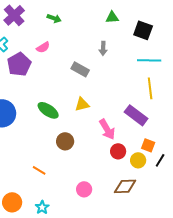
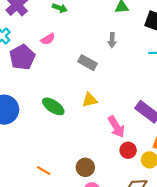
brown circle: (65, 141) -> (85, 167), moved

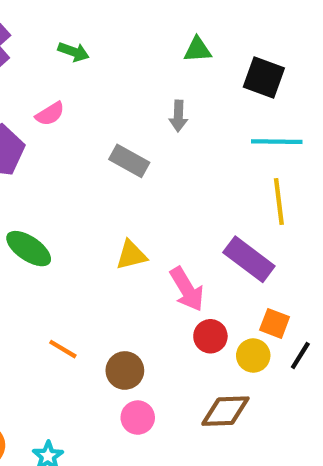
yellow triangle: (90, 100) -> (131, 255), moved
green ellipse: (53, 106) -> (29, 249), moved
orange line: (44, 171) -> (63, 349), moved

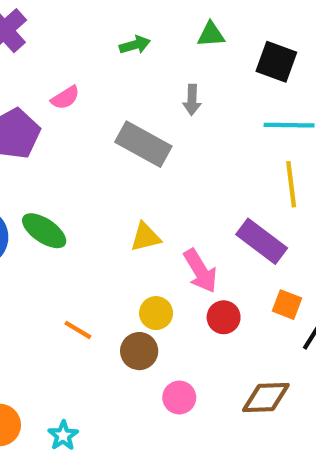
green arrow: (74, 52) -> (135, 45), moved, turned -36
gray rectangle: (129, 161) -> (143, 144), size x1.4
yellow circle: (253, 356) -> (156, 313), moved
brown diamond: (225, 411) -> (266, 398), moved
pink circle: (138, 418) -> (179, 398), moved

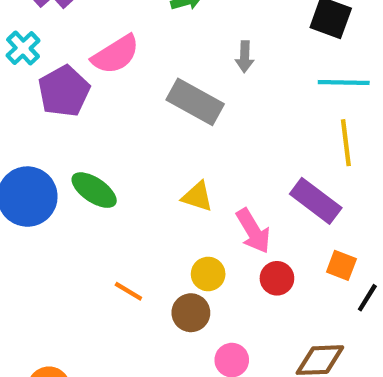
pink semicircle: (65, 98) -> (116, 55), size x1.6
yellow triangle: (145, 237) -> (197, 197), turned 32

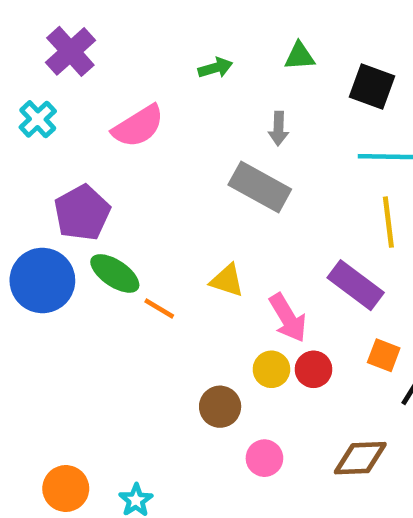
purple pentagon: (64, 91) -> (82, 213), moved
gray rectangle: (195, 102) -> (260, 187), moved
yellow circle: (208, 274) -> (271, 369), moved
orange line: (128, 291) -> (159, 309), moved

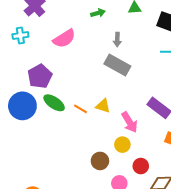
cyan cross: (38, 119) -> (20, 35), turned 35
gray arrow: (278, 129) -> (117, 40), moved
orange line: (159, 309) -> (81, 109), moved
red circle: (314, 369) -> (141, 166), moved

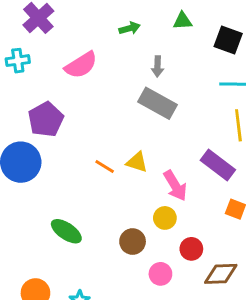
green ellipse: (54, 103) -> (66, 231), moved

